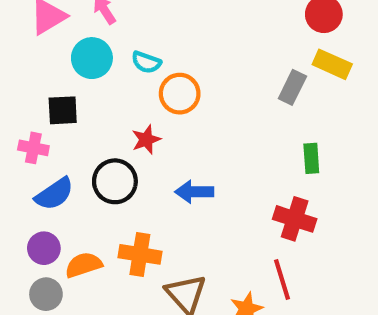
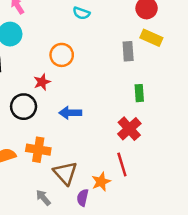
cyan semicircle: (146, 62) -> (81, 13), moved
gray rectangle: (292, 87) -> (128, 51), turned -30
red cross: (295, 219) -> (129, 129), turned 30

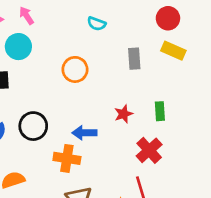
gray rectangle: (128, 51) -> (134, 59), moved
red star: (42, 82) -> (124, 114), moved
orange cross: (38, 150) -> (67, 158), moved

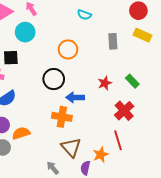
green rectangle: (160, 111) -> (132, 81), turned -40
black circle: (33, 126) -> (54, 79), moved

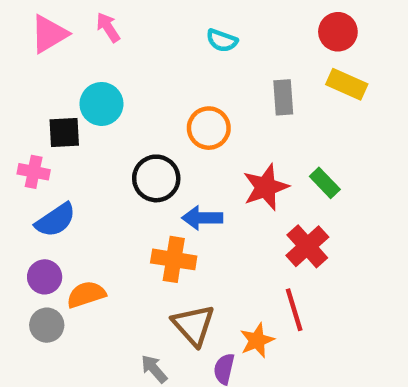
cyan circle: (25, 32) -> (101, 104), moved
orange circle: (68, 49) -> (209, 128), moved
red star: (105, 83) -> (266, 187), size x1.5

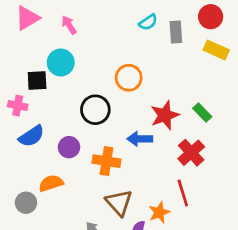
pink arrow: (108, 27) -> (69, 25), moved
cyan semicircle: (222, 40) -> (148, 22), moved, turned -54
gray rectangle: (283, 97) -> (176, 32), moved
blue arrow: (202, 218) -> (140, 139), moved
purple circle: (45, 277) -> (69, 147), moved

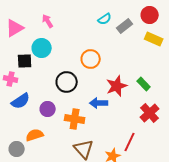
pink triangle: (27, 18) -> (15, 28), moved
gray rectangle: (176, 32) -> (125, 26), turned 56
red cross: (191, 153) -> (150, 113), moved
red line: (183, 193) -> (130, 142), turned 42

